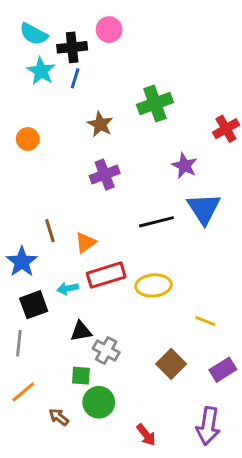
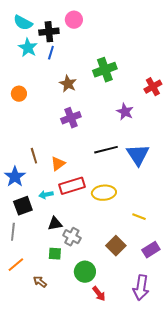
blue triangle: (204, 209) -> (138, 155), moved
green circle: (99, 402) -> (85, 272), moved

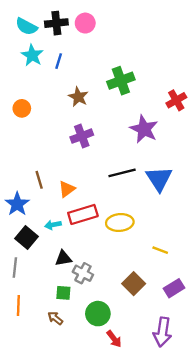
black cross: (49, 32) -> (56, 23), moved
purple star: (125, 112) -> (144, 129), size x1.4
black square: (23, 206) -> (26, 237), turned -30
orange line: (16, 265) -> (18, 305), turned -48
brown arrow: (40, 282) -> (55, 318), moved

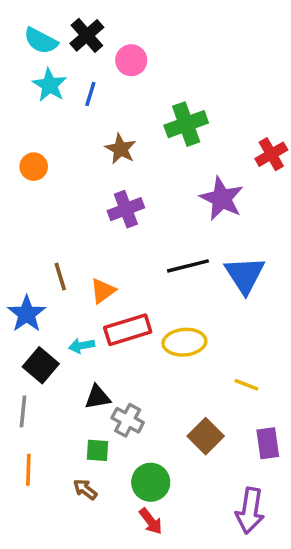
black cross: (56, 23) -> (87, 35), turned -35
pink circle: (85, 23) -> (131, 60), moved
purple rectangle: (174, 288) -> (268, 443), turned -66
red arrow: (114, 339) -> (151, 521), moved

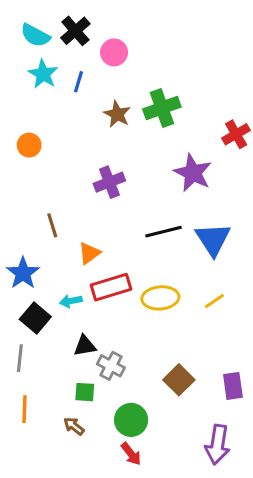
brown star: (121, 149) -> (117, 114), moved
brown line: (60, 277) -> (52, 225), moved
yellow line: (246, 385) -> (214, 301), moved, turned -55

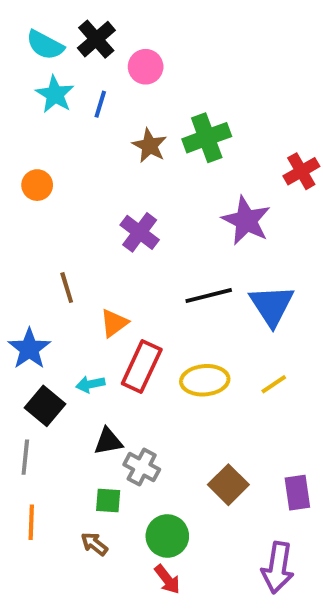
purple cross: (109, 182) -> (140, 232), turned -32
red rectangle: (111, 287) -> (142, 366), turned -48

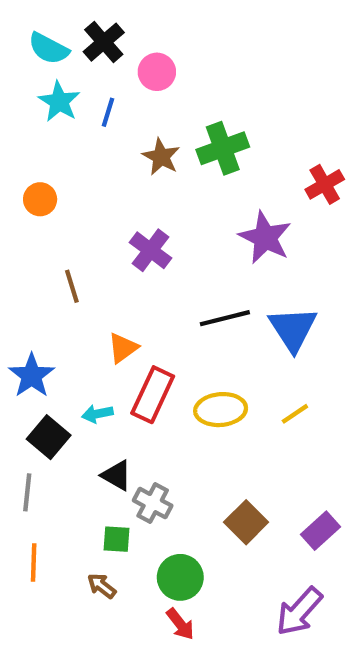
brown line: (67, 288) -> (72, 286), moved
black triangle: (108, 441) -> (117, 475), turned 40
purple rectangle: (297, 493) -> (320, 531), turned 56
purple arrow: (278, 568) -> (299, 611), turned 33

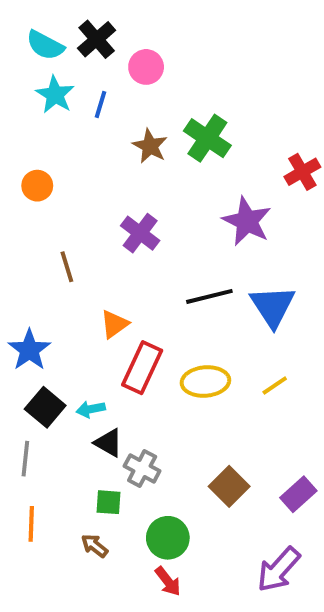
green cross: (223, 148) -> (207, 138), turned -36
cyan arrow: (97, 414) -> (91, 409), moved

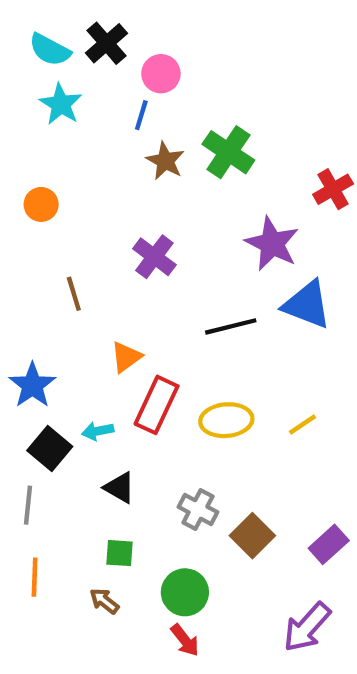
blue line: (101, 105) -> (141, 115), moved
blue triangle: (273, 306) -> (307, 305), moved, turned -36
cyan arrow: (91, 409) -> (98, 431), moved
gray cross: (142, 469) -> (198, 509), moved

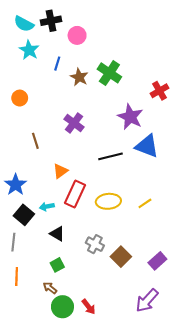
black cross: (106, 43) -> (51, 21), turned 30
blue line: (141, 115) -> (57, 64), moved
green square: (120, 553) -> (57, 265), turned -32
green circle: (185, 592) -> (62, 307), moved

